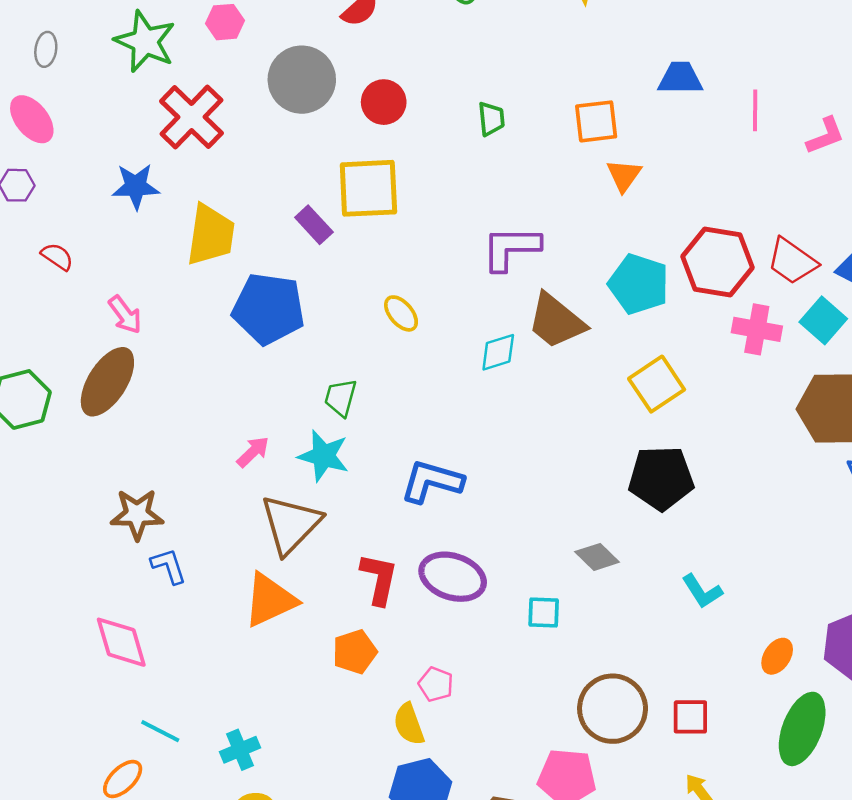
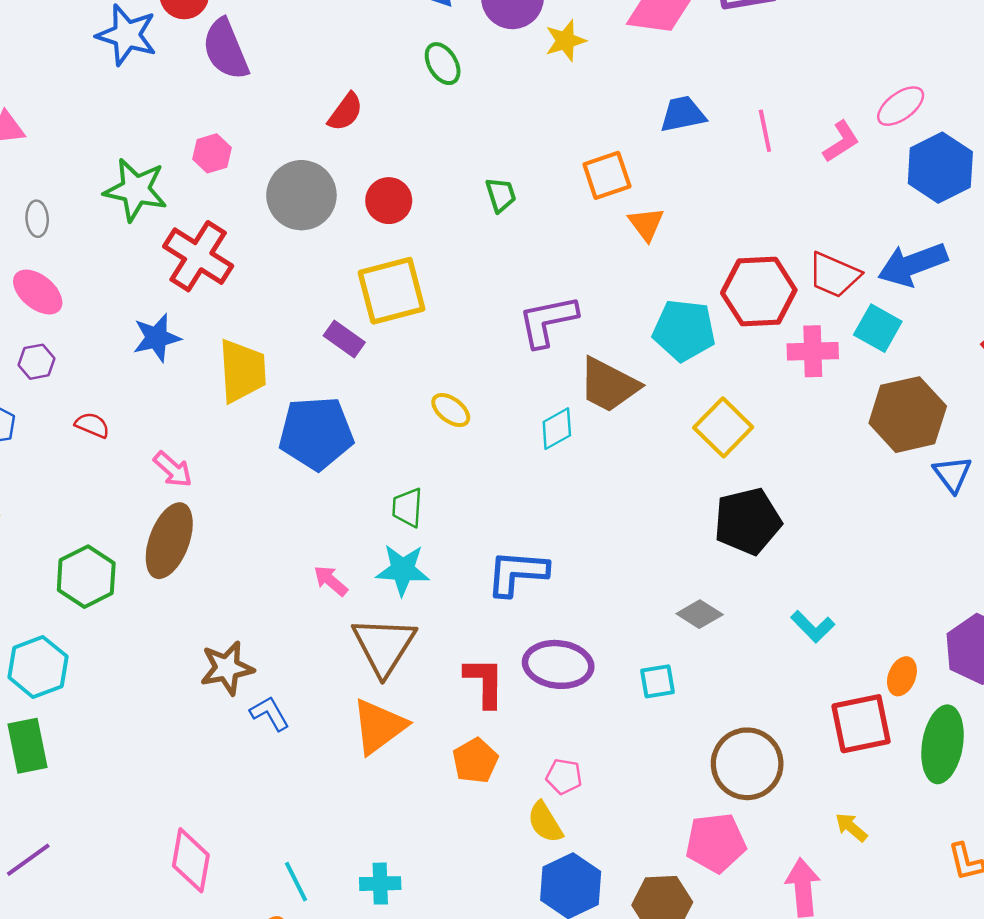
pink arrow: (253, 452) -> (331, 581), turned -84
pink diamond: (121, 642) -> (191, 860), moved, turned 38
red square: (690, 717) -> (861, 724), moved, size x1.5
cyan line: (160, 731) -> (296, 882), turned 48
cyan cross: (240, 750) -> (380, 884), turned 33

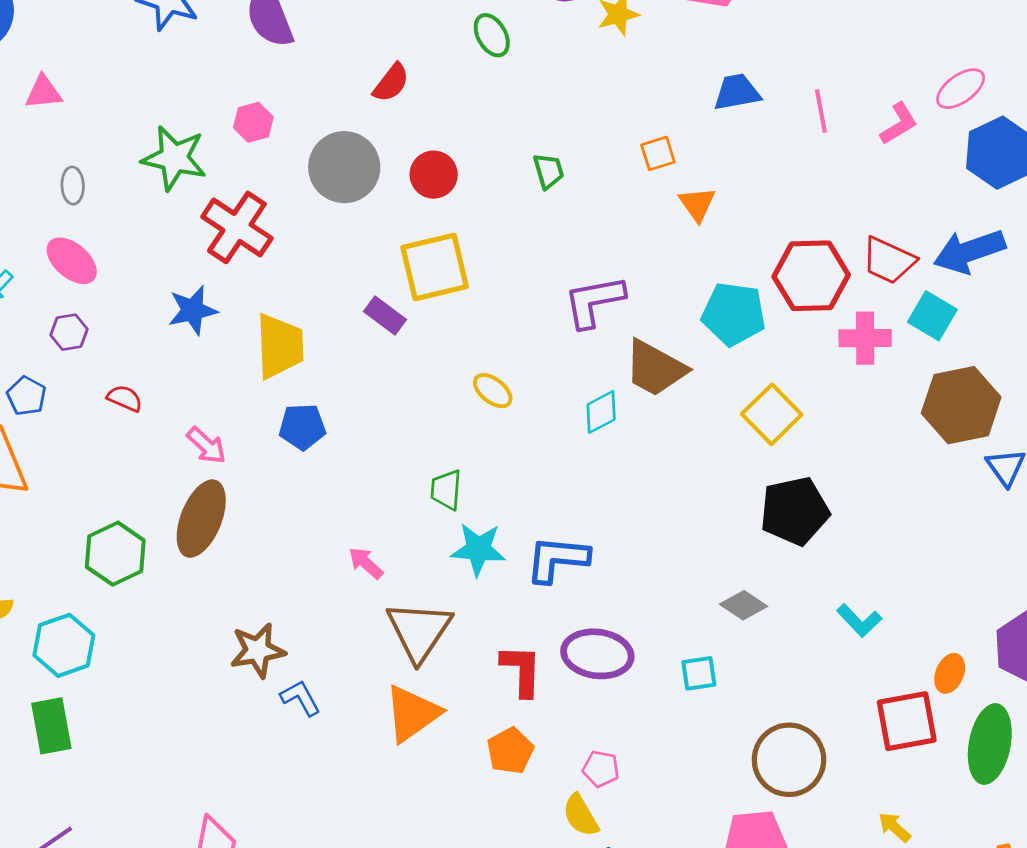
orange square: (607, 175) -> (658, 153), size x0.7
blue pentagon: (316, 433) -> (302, 427), moved, size x0.6
cyan star: (403, 570) -> (478, 549), moved

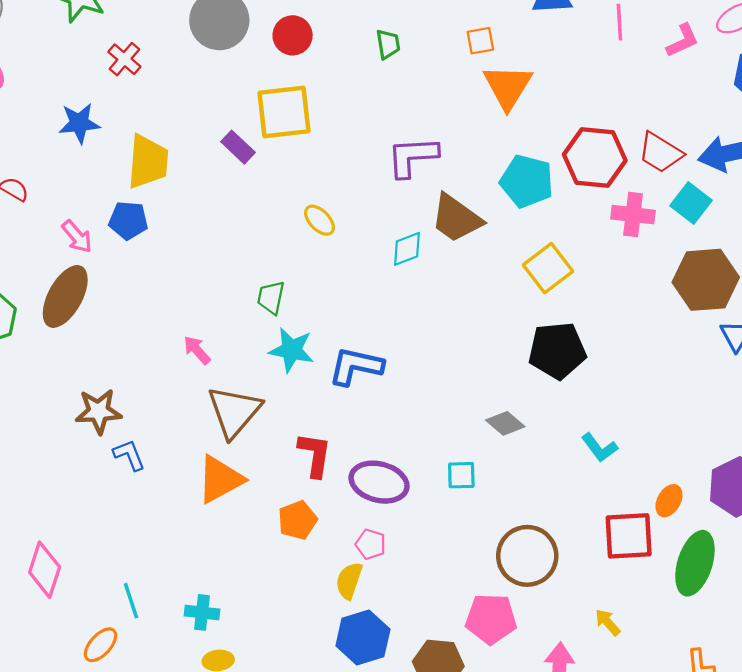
orange triangle: (697, 204) -> (508, 87), size x1.6
red cross: (237, 227) -> (124, 59), size x0.6
blue pentagon: (302, 427) -> (128, 220), moved
purple ellipse: (597, 654) -> (379, 482), moved
yellow semicircle: (581, 815) -> (349, 581), turned 42

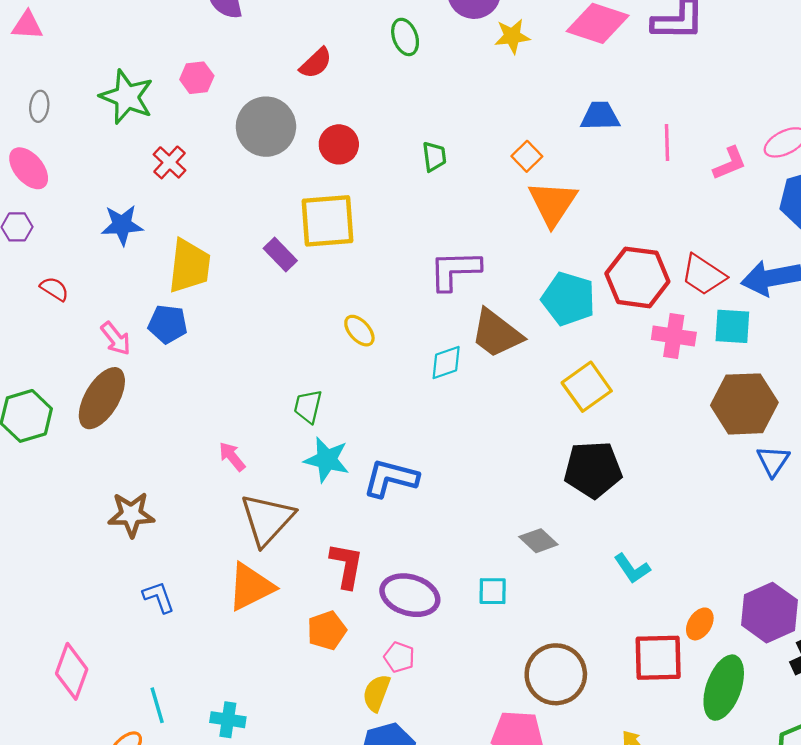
orange square: (480, 41) -> (527, 156), turned -36
cyan square: (691, 203) -> (732, 326), turned -36
blue L-shape: (129, 455) -> (159, 597), moved

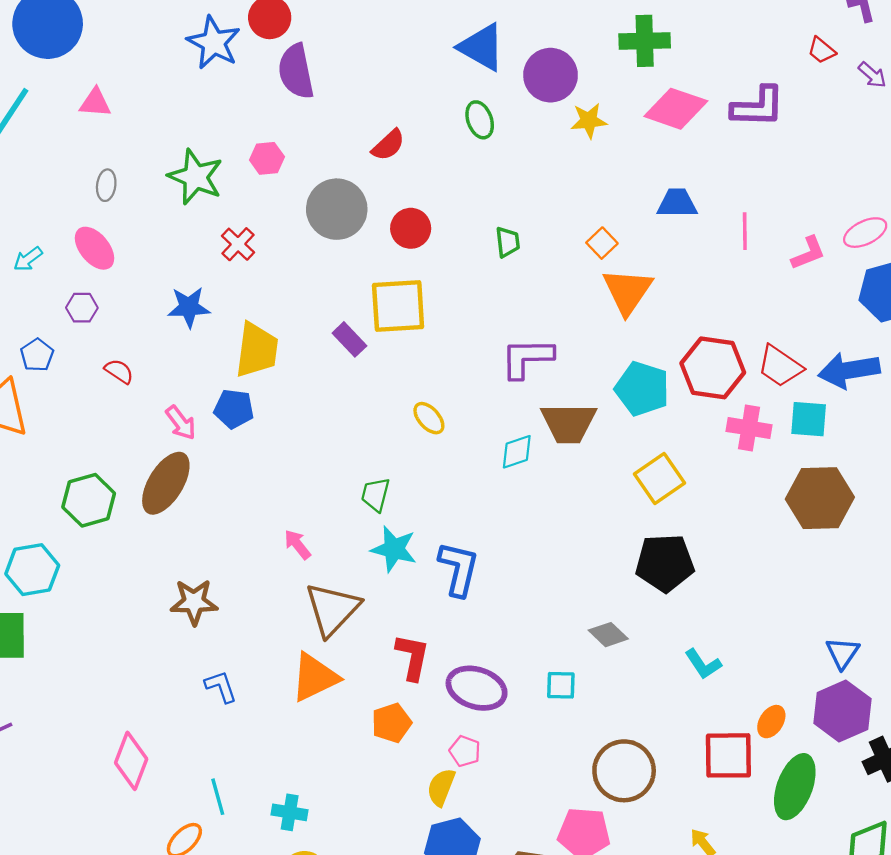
brown trapezoid: (497, 333) -> (568, 423), turned -38
blue triangle: (773, 461) -> (842, 653), moved
blue L-shape: (391, 478) -> (459, 569), turned 88

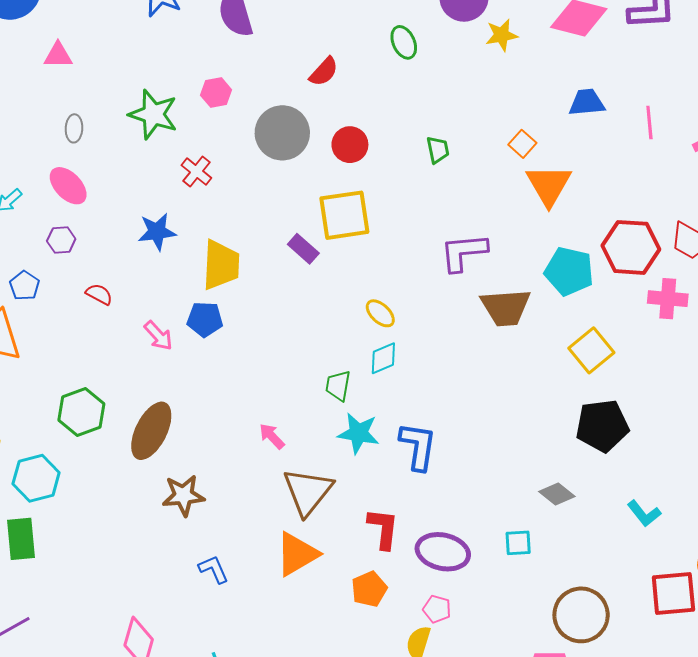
cyan diamond: (517, 452) -> (383, 358), moved
brown ellipse: (166, 483) -> (151, 431), moved

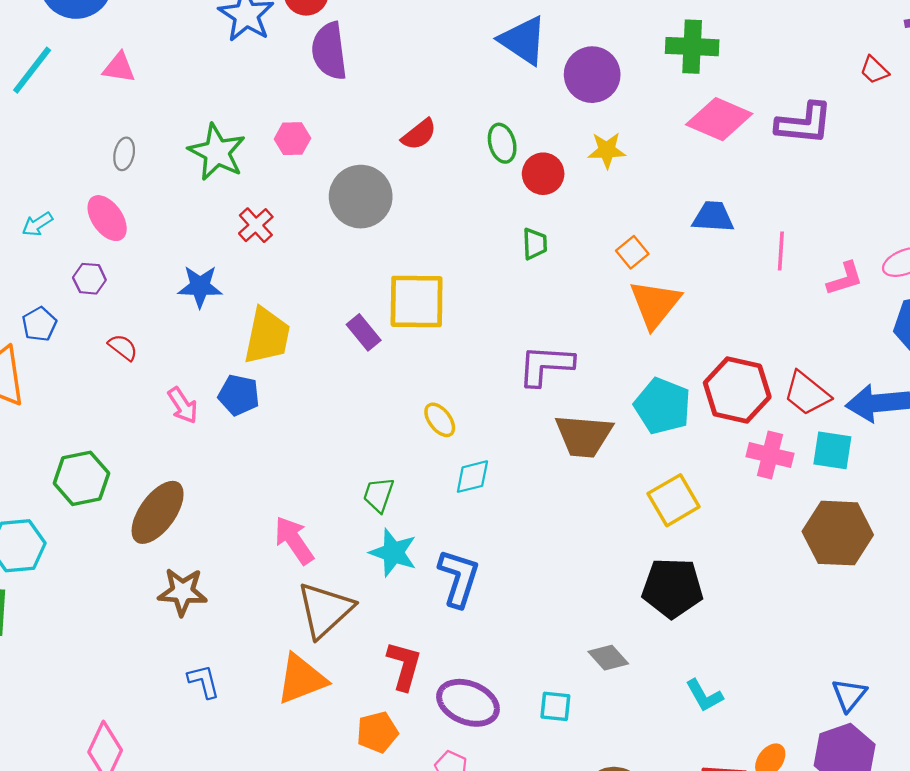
yellow star: (502, 35) -> (607, 150), moved
green ellipse: (404, 42) -> (502, 143), moved
red circle: (350, 145) -> (543, 174), moved
cyan diamond: (383, 358) -> (472, 477), moved
pink arrow: (272, 436) -> (294, 540), size x1.5

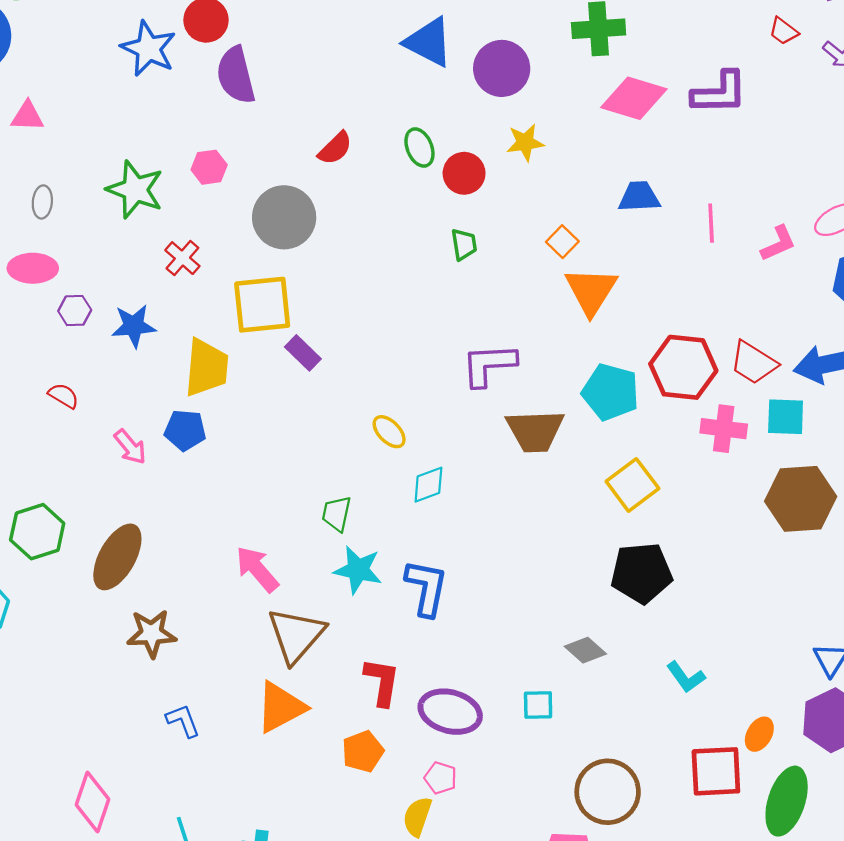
pink ellipse: (107, 218) -> (33, 268), turned -48
purple hexagon: (89, 279) -> (75, 311), moved
yellow square: (417, 302) -> (262, 305), moved

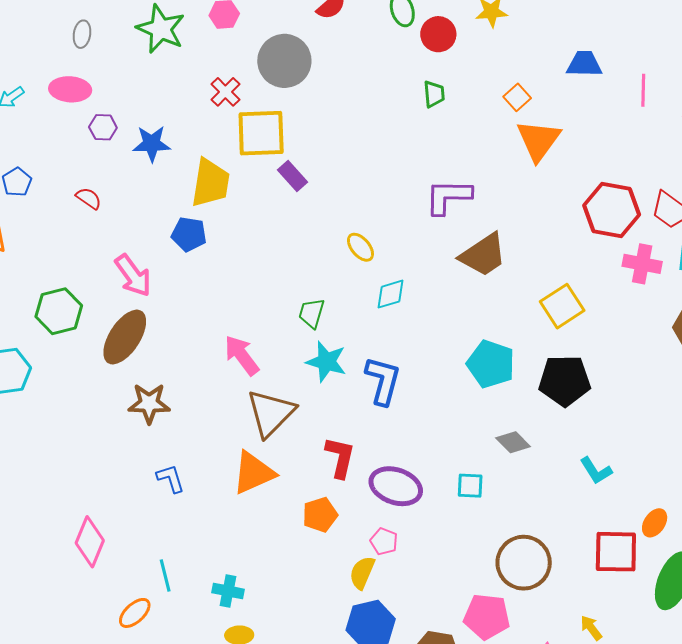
red cross: (182, 258) -> (225, 92), moved
cyan pentagon: (611, 392) -> (491, 364), moved
brown trapezoid: (535, 431) -> (483, 255), turned -36
pink arrow: (130, 447) -> (133, 276), moved, size x1.4

